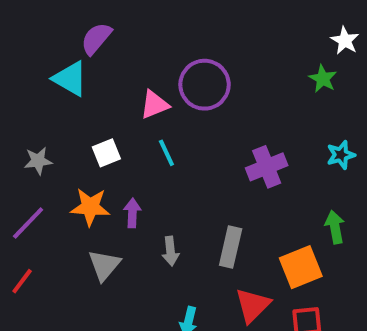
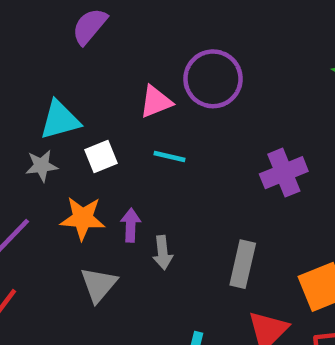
cyan triangle: (70, 79) -> (60, 120), moved, turned -45
cyan line: (166, 153) -> (170, 157), turned -52
gray star: (38, 161) -> (42, 166), moved
gray arrow: (170, 251) -> (163, 253), moved

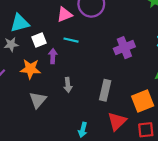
purple arrow: (131, 225) -> (53, 56), moved

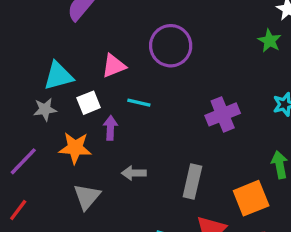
pink triangle: (65, 14) -> (114, 66), moved
gray arrow: (68, 85) -> (134, 173), turned 96

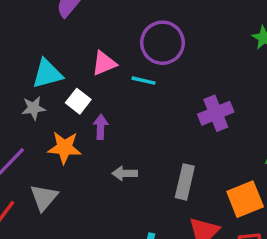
white square: (89, 103) -> (78, 101), turned -30
cyan line: (139, 103) -> (144, 81), moved
gray triangle: (87, 197) -> (44, 197), moved

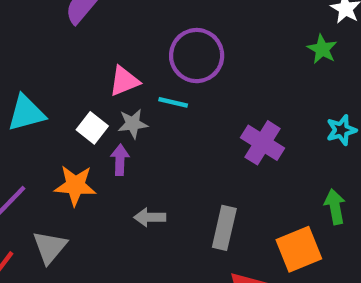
cyan triangle: (47, 74) -> (26, 113), moved
gray star: (34, 108) -> (133, 124), moved
purple cross: (216, 113) -> (263, 143), turned -36

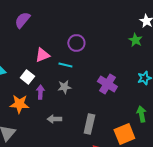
purple circle: (197, 56) -> (76, 43), size x0.7
gray star: (133, 124) -> (64, 87), moved

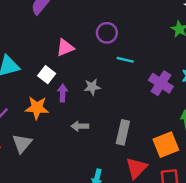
cyan line: (65, 65) -> (125, 60), moved
purple cross: (107, 84) -> (161, 83), moved

